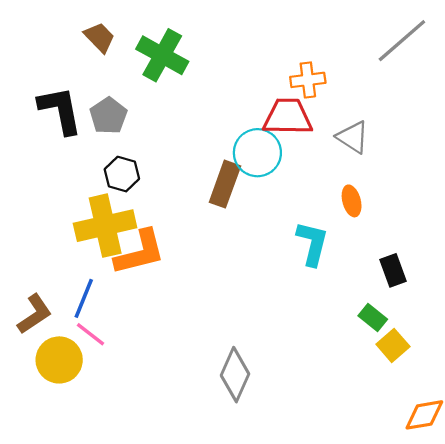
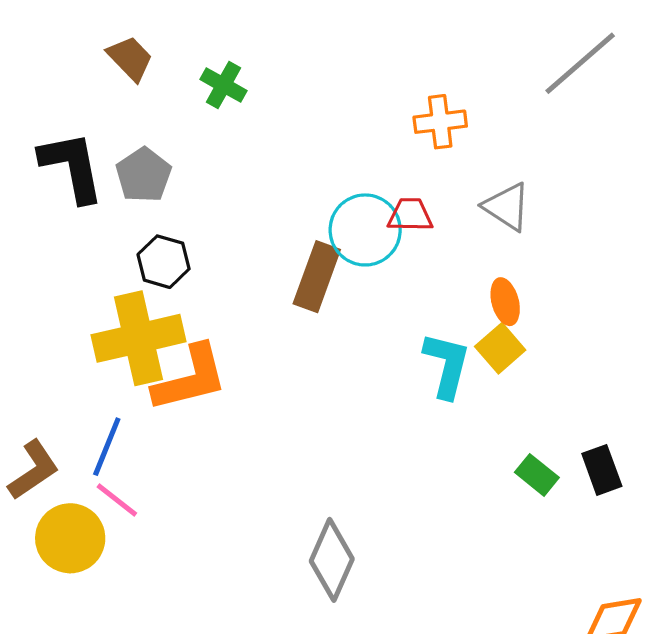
green cross: (162, 55) -> (224, 85), size x0.6
red trapezoid: (288, 117) -> (410, 215), moved, size x0.6
black rectangle: (393, 270) -> (602, 470), moved
yellow square: (393, 345) -> (500, 348), moved

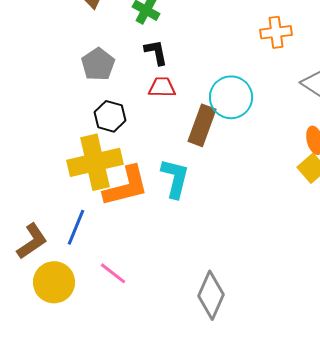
black L-shape: (72, 167) -> (156, 52), moved, size x0.6
red trapezoid: (410, 215) -> (162, 87), moved
cyan L-shape: (447, 365) -> (175, 178), moved
pink line: (117, 500) -> (113, 273), moved

